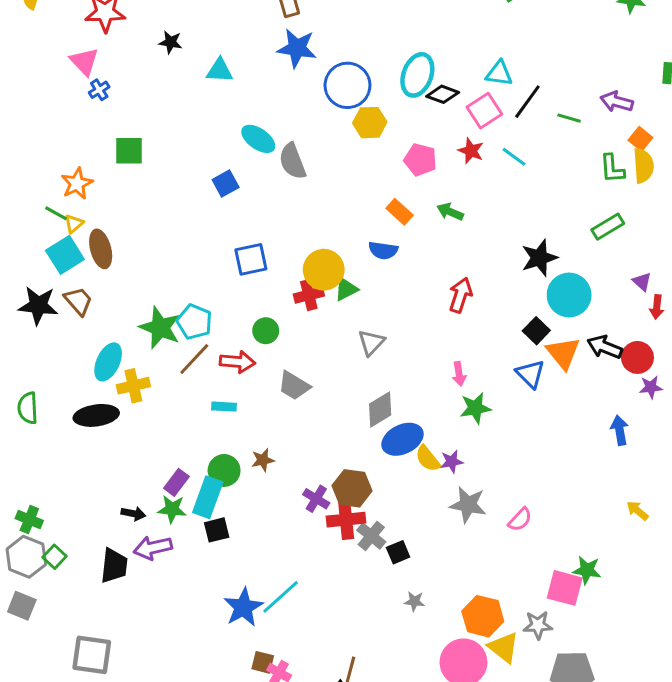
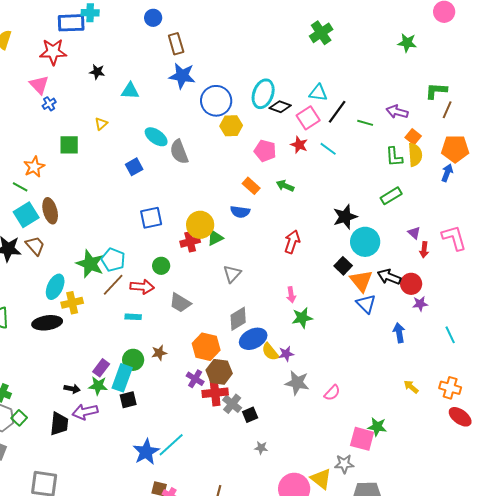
yellow triangle: (74, 224) -> (101, 124), moved
blue triangle: (530, 374) -> (366, 304), moved
orange hexagon: (483, 616) -> (206, 347), moved

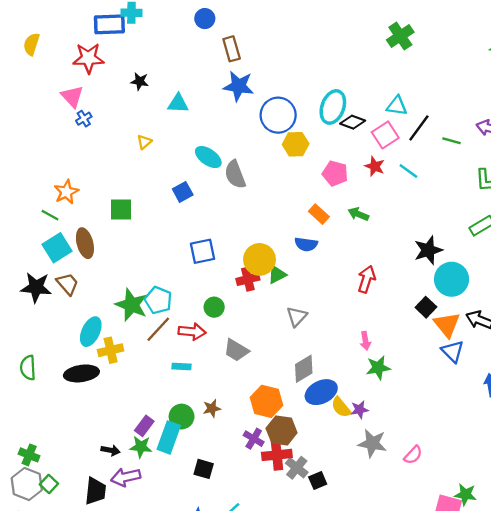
green square: (69, 145) -> (121, 209), moved
black square: (128, 400) -> (204, 469), moved, turned 30

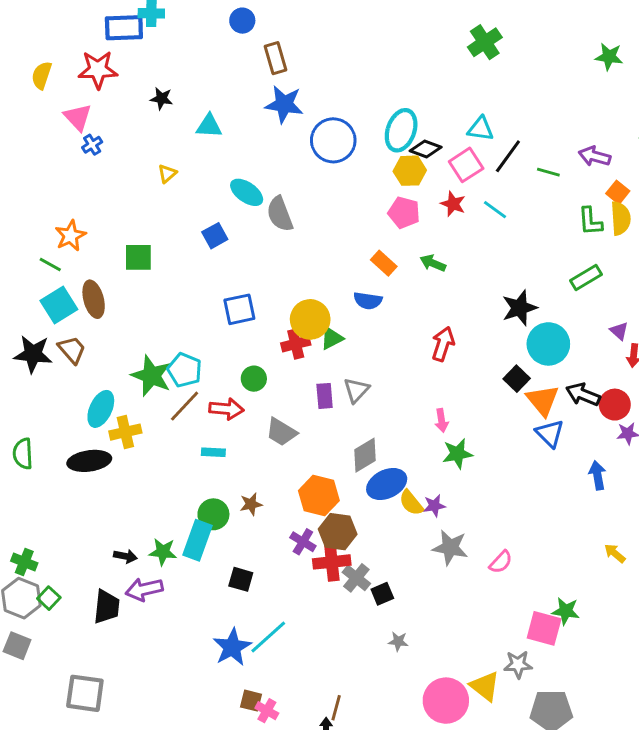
yellow semicircle: (31, 44) -> (42, 75), moved
yellow hexagon: (296, 144) -> (410, 171), moved
purple rectangle: (144, 426) -> (325, 396), moved, turned -42

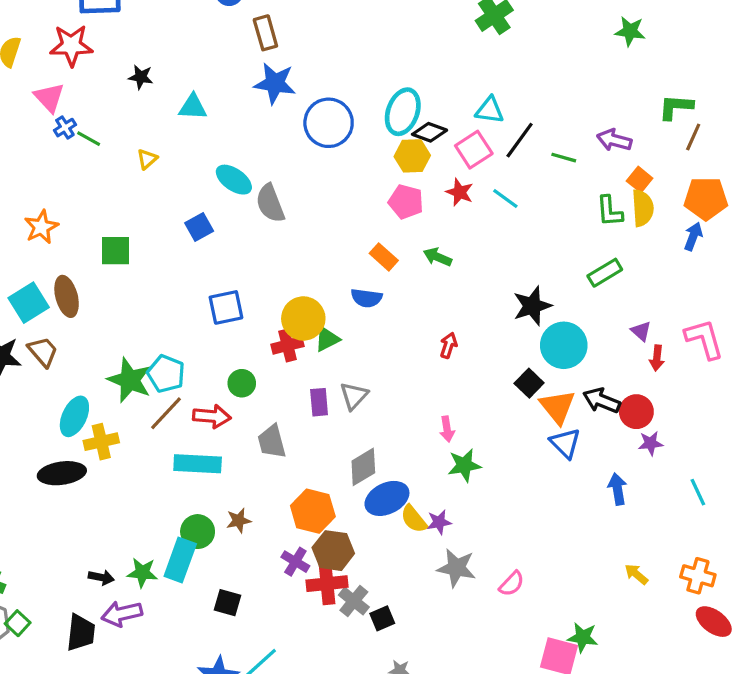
green line: (50, 265) -> (89, 139), moved
red arrow: (443, 344) -> (449, 345), size x0.7
gray trapezoid: (281, 432) -> (272, 442), turned 44
cyan rectangle: (213, 452) -> (198, 464), size x1.8

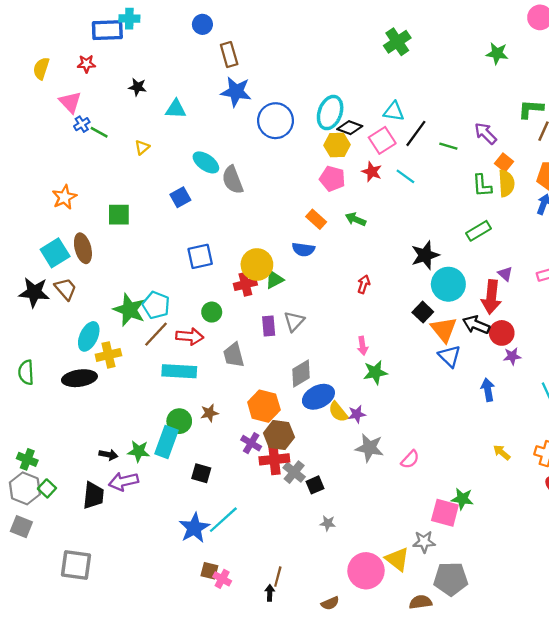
red star: (71, 45) -> (86, 64), size x0.6
purple arrow: (614, 140) -> (485, 133), turned 30
red arrow: (657, 358) -> (491, 297), moved, size x1.8

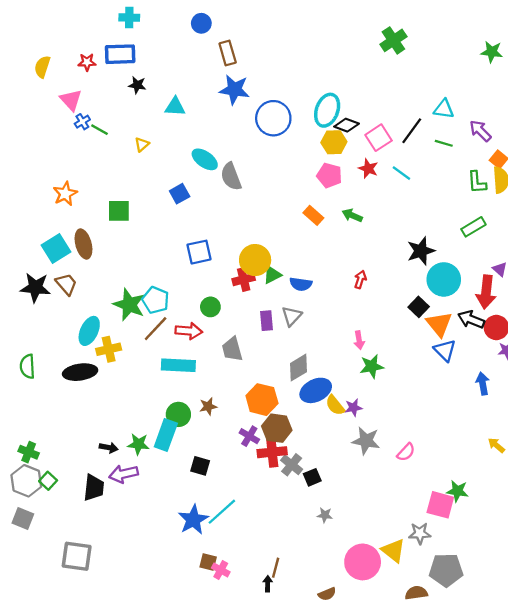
blue rectangle: (107, 30) -> (120, 54), moved
cyan triangle: (394, 111) -> (444, 109), moved
blue semicircle: (303, 249) -> (301, 284), moved

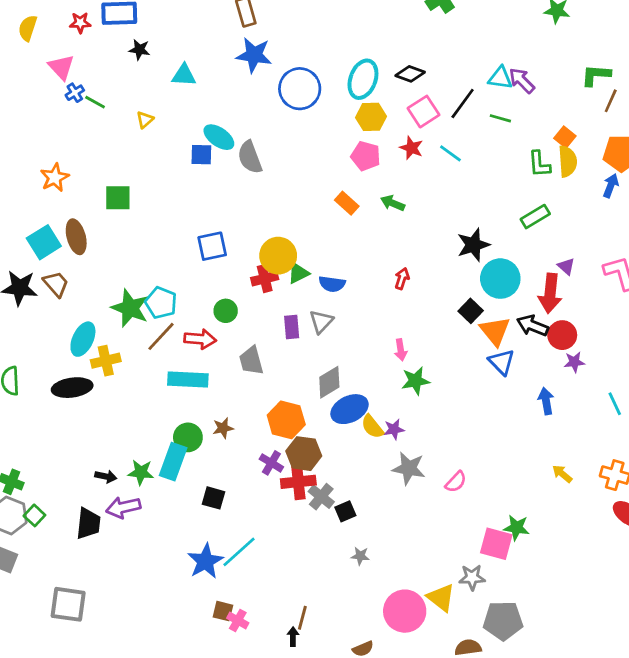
black diamond: (347, 125) -> (410, 74), moved
purple arrow: (480, 131) -> (522, 81), moved
blue square: (180, 194) -> (201, 155), moved, turned 30

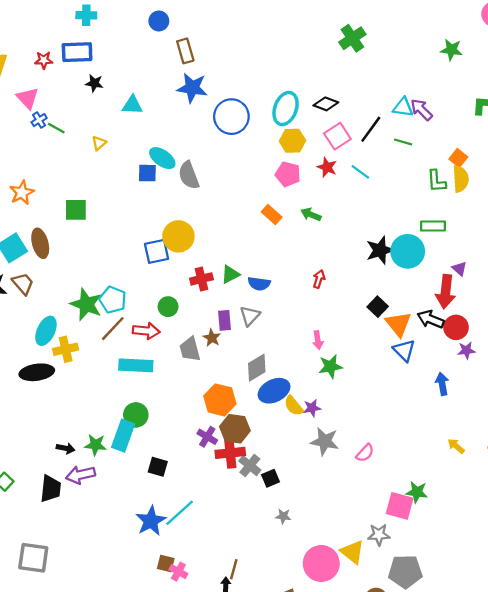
green rectangle: (535, 217) -> (433, 226), turned 30
yellow circle: (278, 256) -> (178, 236), moved
cyan circle: (500, 279) -> (408, 251), moved
brown star: (223, 428) -> (212, 338), moved, turned -30

